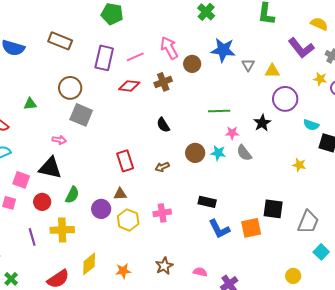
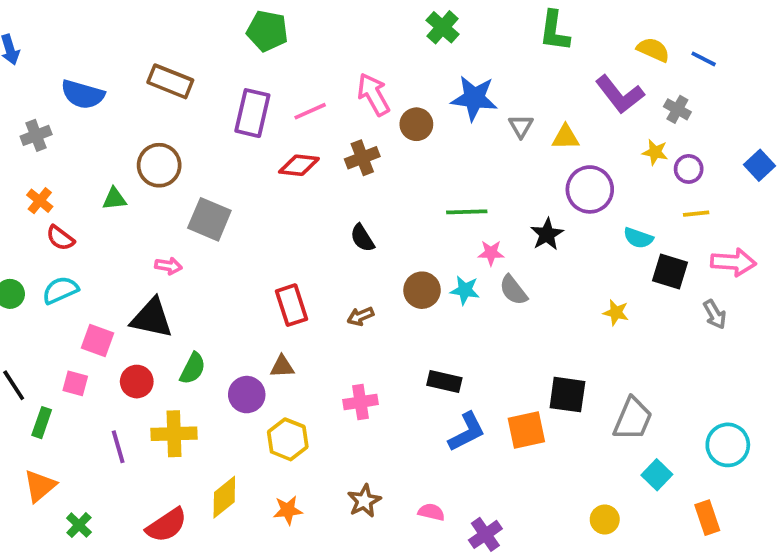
brown circle: (70, 88) -> (159, 165), moved
yellow hexagon: (128, 220) -> (288, 439), moved
blue L-shape: (219, 229) -> (467, 432), turned -90

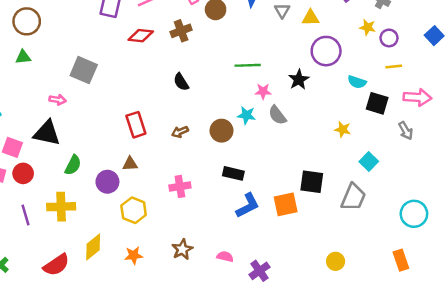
brown circle: (159, 165) -> (27, 21), moved
brown circle: (422, 290) -> (221, 131), moved
red circle: (137, 382) -> (23, 173), moved
cyan square: (657, 475) -> (369, 162), moved

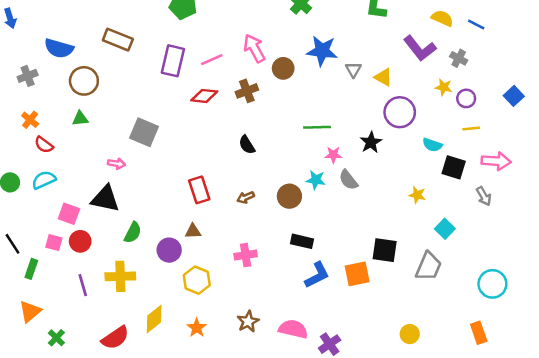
yellow triangle: (311, 18) -> (383, 77), turned 30
orange star: (134, 255) -> (197, 328), turned -30
pink semicircle: (225, 257) -> (293, 329), size x1.6

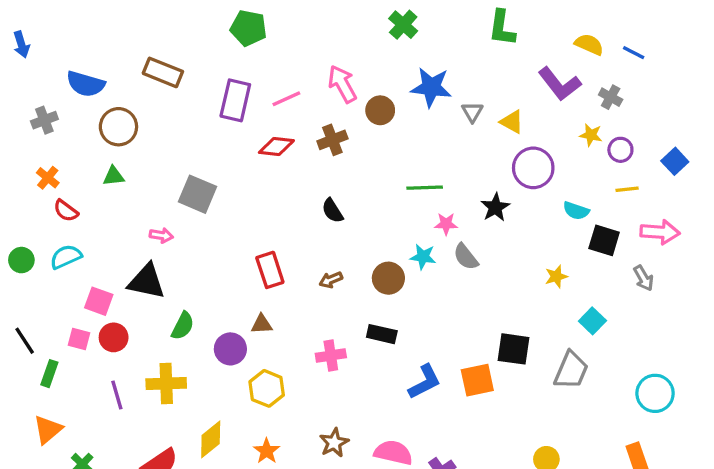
blue square: (514, 96) -> (675, 161), moved
yellow star: (417, 195) -> (556, 277), turned -30
black rectangle: (302, 241) -> (382, 334), moved

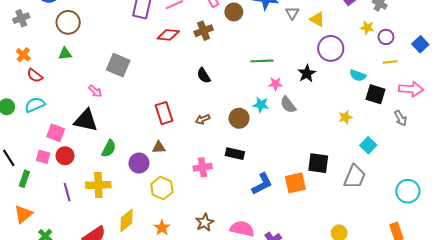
pink arrow: (161, 235) -> (95, 91), turned 32

